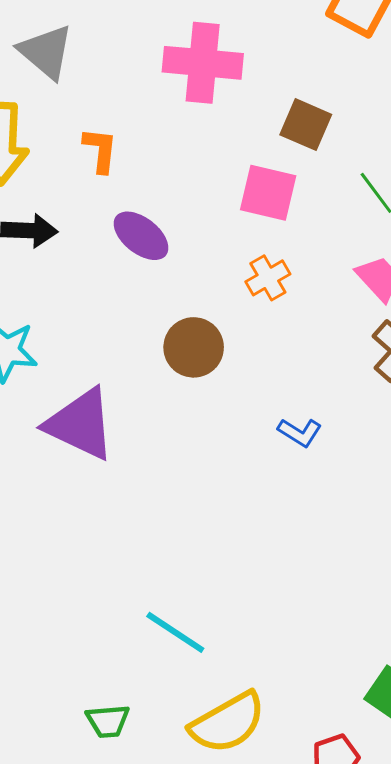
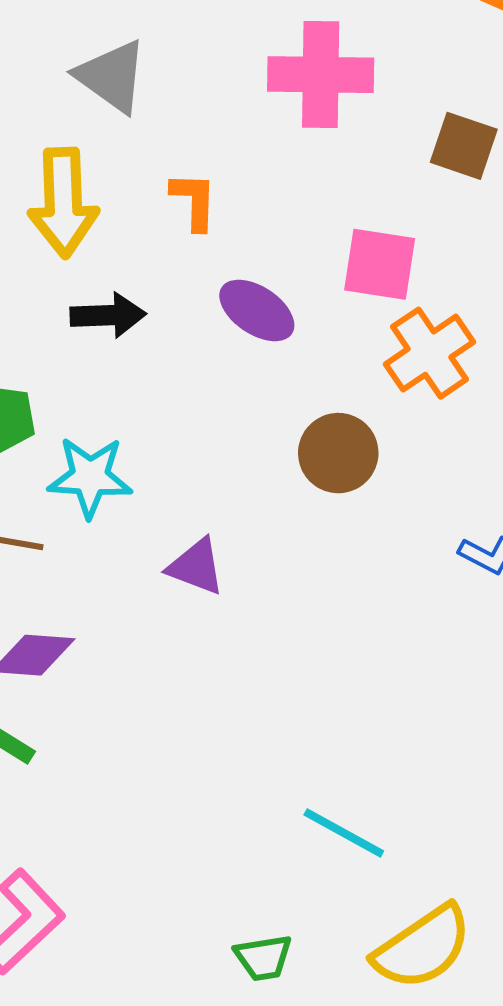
pink square: (268, 193) -> (380, 264), moved
orange cross: (268, 278) -> (430, 353), size x1.5
purple triangle: (80, 424) -> (196, 567), size x0.6

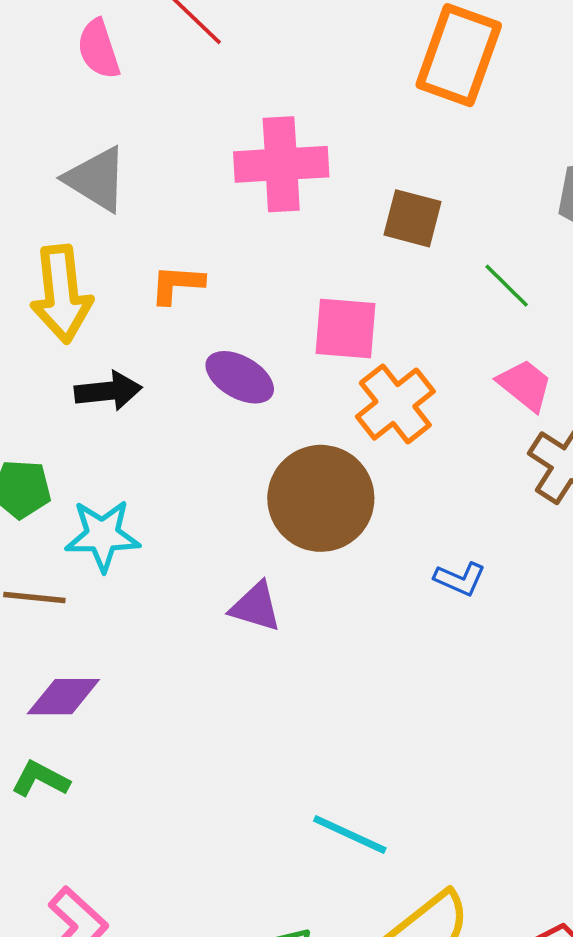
orange L-shape: (194, 201) -> (177, 284), turned -84
brown circle: (338, 453) -> (321, 498), size x1.5
purple triangle: (196, 567) -> (256, 607), moved

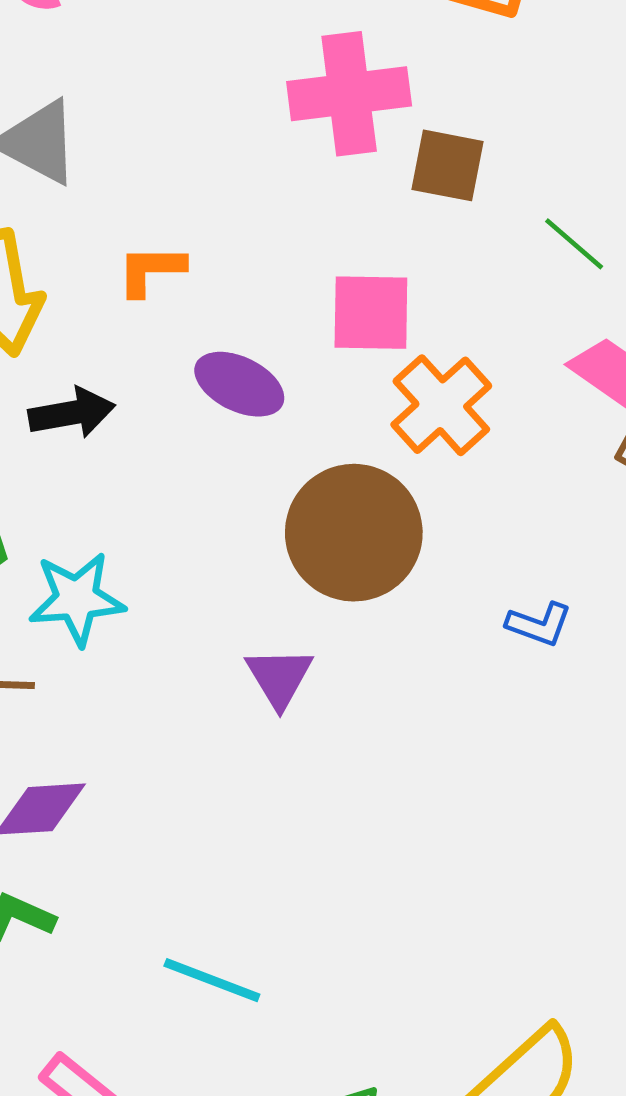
pink cross: (281, 164) -> (349, 94), moved
purple triangle: (256, 607) -> (279, 677), turned 46
cyan line: (350, 834) -> (212, 980), moved

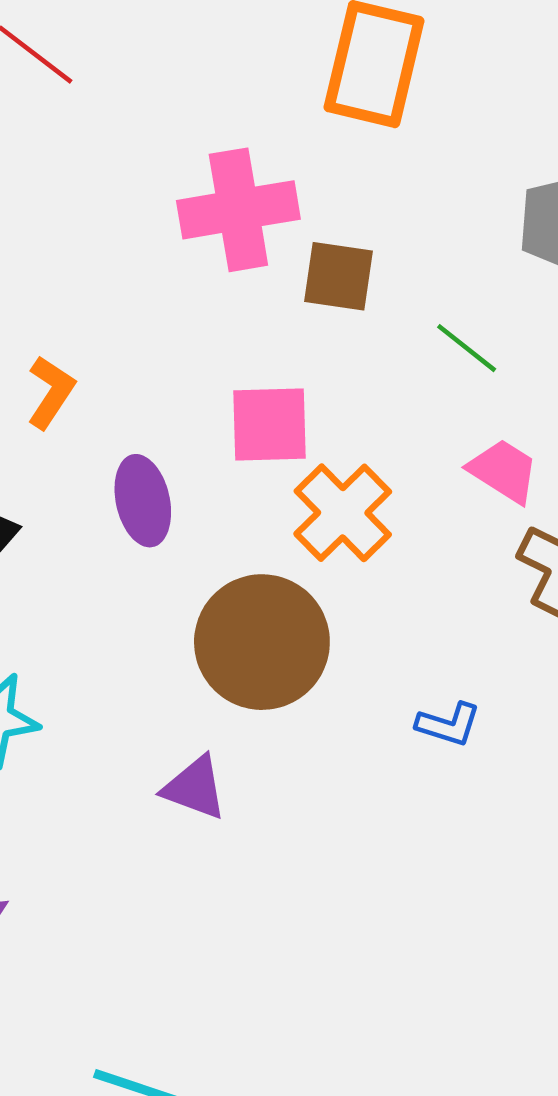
orange L-shape: (151, 270) -> (51, 392), turned 126
purple ellipse: (239, 384) -> (143, 501), turned 54
purple triangle: (279, 677) -> (195, 788), turned -36

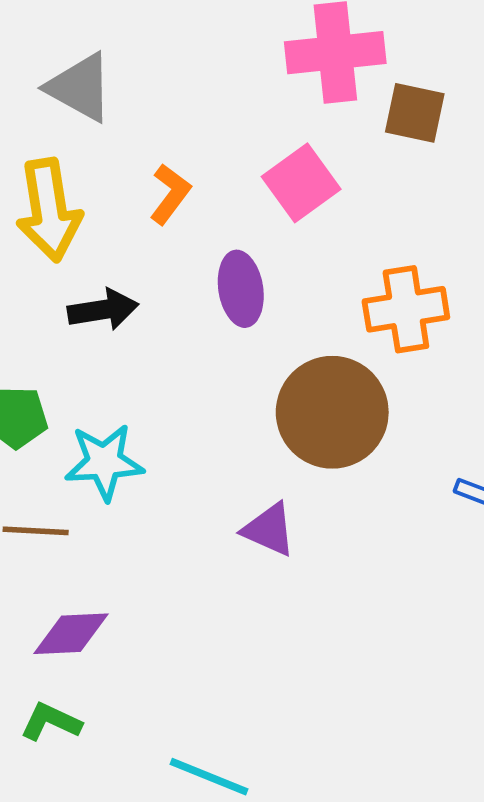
pink square: (269, 425) -> (301, 183), moved, turned -38
orange cross: (343, 513) -> (406, 309), turned 32

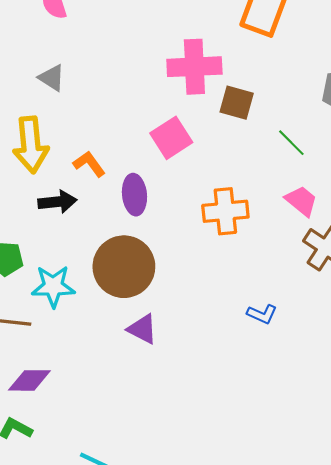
gray triangle: (80, 87) -> (52, 78), size x0.7
orange L-shape: (170, 194) -> (89, 164), moved, turned -76
brown circle: (332, 412) -> (124, 267), moved

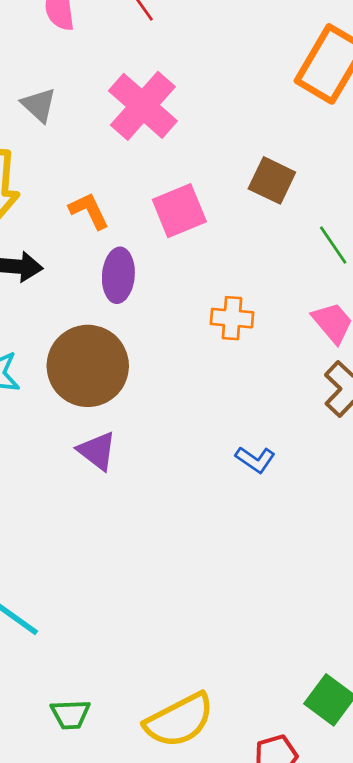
pink cross: (194, 67) -> (143, 106), moved, turned 34
orange L-shape: (89, 164) -> (89, 211), moved
orange cross: (225, 211) -> (232, 318), size x0.7

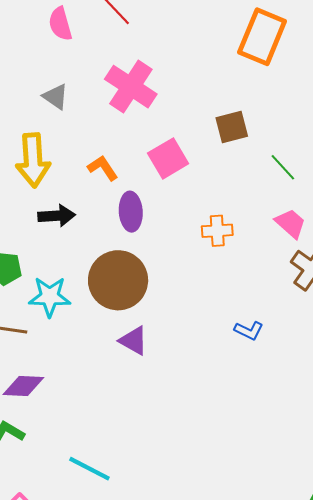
brown square: (272, 180) -> (232, 127), turned -32

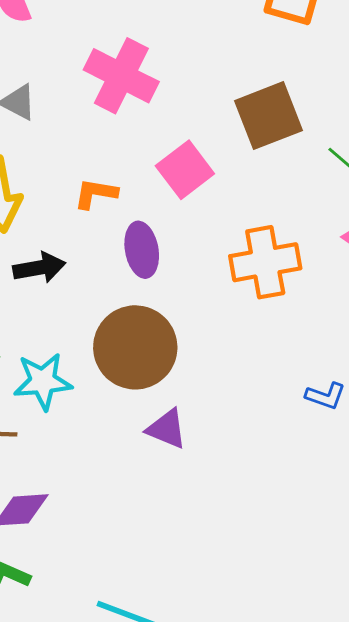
brown square: (232, 127) -> (269, 116), size x1.4
orange L-shape: (103, 168) -> (96, 194), turned -40
orange cross: (217, 231) -> (265, 262), size x1.6

